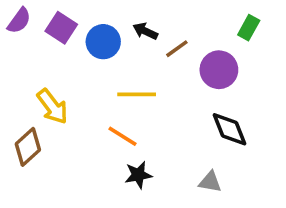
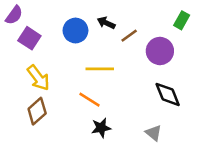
purple square: (61, 28) -> (29, 38), moved
brown diamond: (28, 147) -> (37, 111), moved
gray triangle: (210, 182) -> (154, 133), turned 30

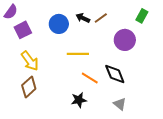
brown line: (129, 36) -> (101, 18), moved
purple square: (29, 38) -> (23, 30), turned 30
black diamond: (168, 94) -> (115, 74), moved
orange line: (90, 100) -> (90, 78), moved

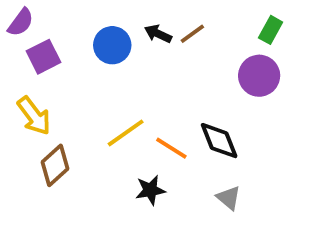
purple circle: (125, 40) -> (259, 76), moved
yellow line: (78, 54) -> (126, 133), moved, turned -35
yellow arrow: (30, 61) -> (34, 116), moved

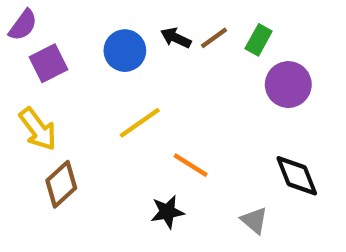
green rectangle: (271, 30) -> (259, 40), moved
yellow line: (126, 133) -> (140, 123), moved
black diamond: (219, 141) -> (297, 176), moved

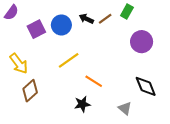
green rectangle: (259, 40) -> (127, 11), moved
purple square: (48, 63) -> (36, 29), moved

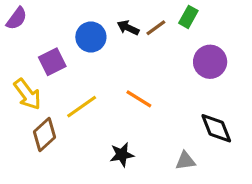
purple square: (36, 29) -> (52, 62), moved
yellow line: (69, 60) -> (82, 107), moved
orange line: (94, 81) -> (139, 99), moved
gray triangle: (125, 108) -> (185, 161), turned -48

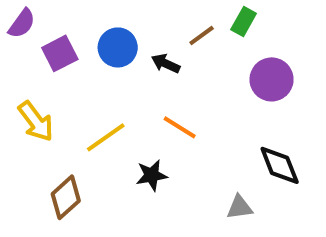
black arrow: (128, 28) -> (166, 63), moved
purple square: (52, 62) -> (60, 53), moved
brown diamond: (44, 134) -> (66, 197), moved
black star: (122, 155) -> (152, 175), moved

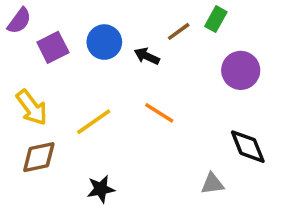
black star: (152, 175) -> (101, 189), moved
brown diamond: (66, 197) -> (39, 157), moved, turned 30

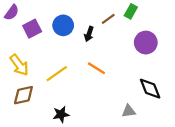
black arrow: (147, 56) -> (89, 34), turned -96

